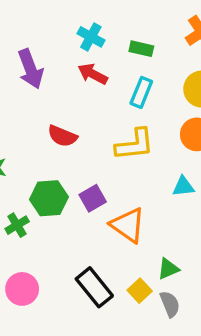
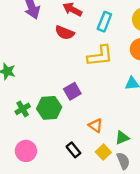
red semicircle: (62, 136) -> (65, 33), moved
green hexagon: (49, 198) -> (49, 108), moved
orange triangle: (128, 225) -> (96, 126), moved, size x0.6
black rectangle: (94, 287) -> (73, 150), size x0.6

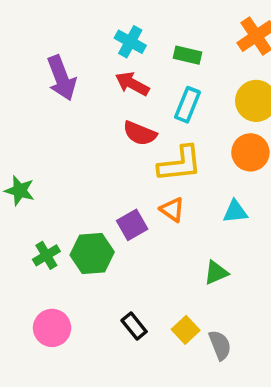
red semicircle: (65, 33) -> (140, 133), moved
orange triangle: (96, 126) -> (172, 210), moved
green triangle: (122, 138) -> (216, 273), moved

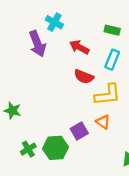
cyan cross: (130, 42) -> (54, 22), moved

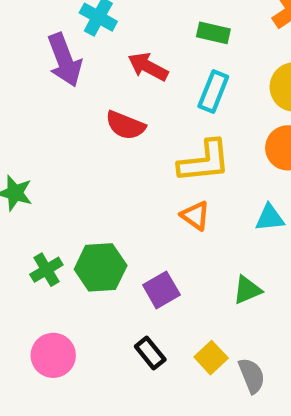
red semicircle: (84, 77) -> (125, 125), moved
purple square: (79, 131) -> (161, 290), moved

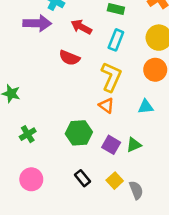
purple arrow: (65, 60) -> (37, 23), turned -68
yellow L-shape: (204, 161) -> (111, 77), turned -60
green hexagon: (101, 267) -> (79, 133), moved
purple square: (161, 290) -> (111, 145), moved, turned -30

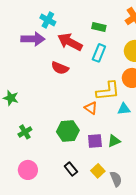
red arrow: (81, 27) -> (70, 42), size x1.4
yellow L-shape: (111, 77) -> (108, 91), moved, turned 60
purple square: (111, 145) -> (95, 141), turned -35

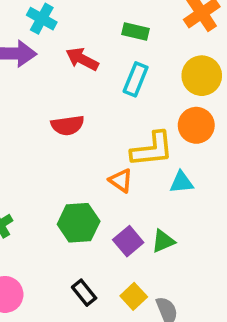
red arrow: (70, 42) -> (82, 59), size x0.7
red semicircle: (60, 68) -> (68, 125), moved, turned -30
purple square: (95, 141) -> (128, 241), turned -35

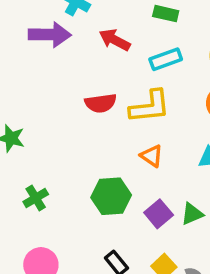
cyan rectangle: (136, 79) -> (166, 59), turned 48
yellow L-shape: (152, 149) -> (150, 107), moved

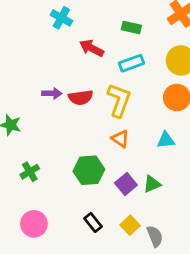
purple arrow: (50, 35) -> (52, 93), moved, size x0.6
yellow L-shape: (150, 107) -> (119, 100), turned -64

